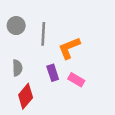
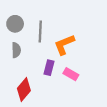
gray semicircle: (17, 68) -> (16, 50), moved
purple rectangle: (53, 73) -> (49, 68), turned 32

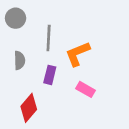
gray circle: (15, 24) -> (16, 18), moved
purple rectangle: (49, 68) -> (50, 75), moved

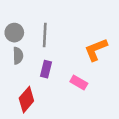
gray circle: (16, 18) -> (14, 33), moved
orange L-shape: (78, 54) -> (96, 50), moved

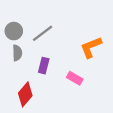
gray line: (45, 35) -> (43, 33), turned 50

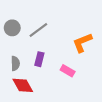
gray semicircle: (17, 53) -> (15, 63), moved
red diamond: (25, 94) -> (23, 85), turned -70

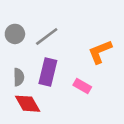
purple rectangle: (39, 59) -> (48, 72), size x1.5

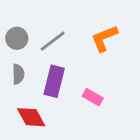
orange L-shape: (100, 52) -> (104, 38), moved
gray semicircle: (19, 77) -> (18, 74), moved

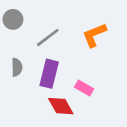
gray circle: (17, 38) -> (13, 19), moved
red diamond: (31, 117) -> (61, 106), moved

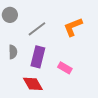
red diamond: (61, 106) -> (33, 84), moved

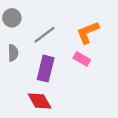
gray semicircle: (13, 52) -> (13, 53), moved
pink rectangle: (65, 68) -> (82, 59), moved

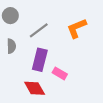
pink rectangle: (82, 59) -> (60, 73), moved

